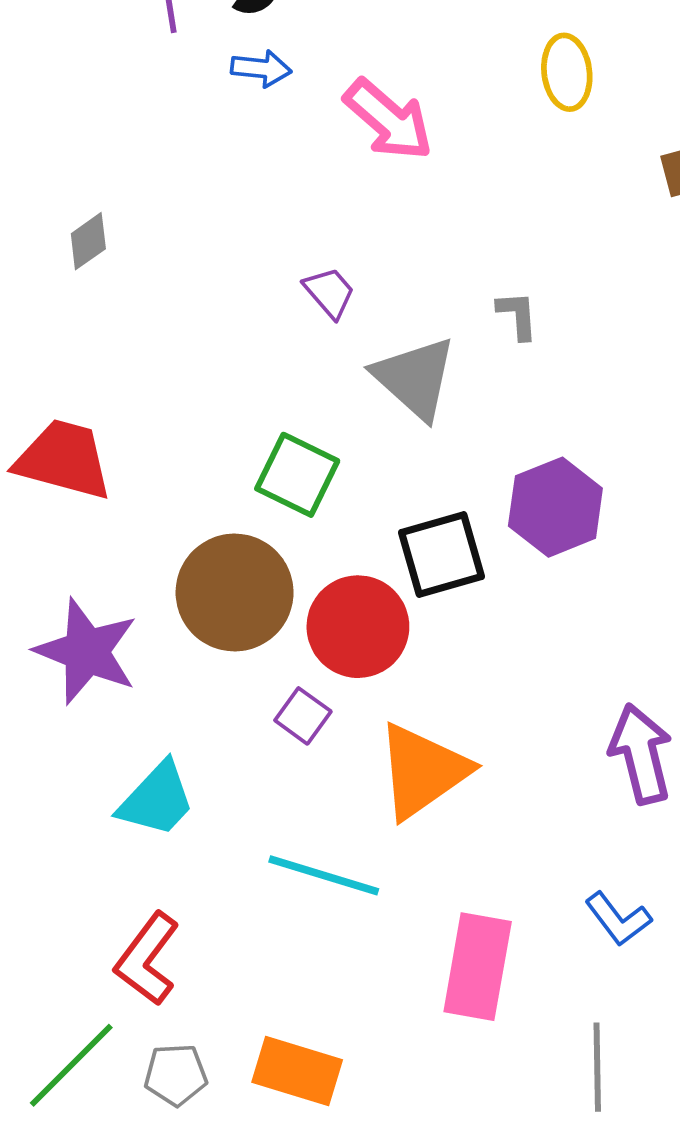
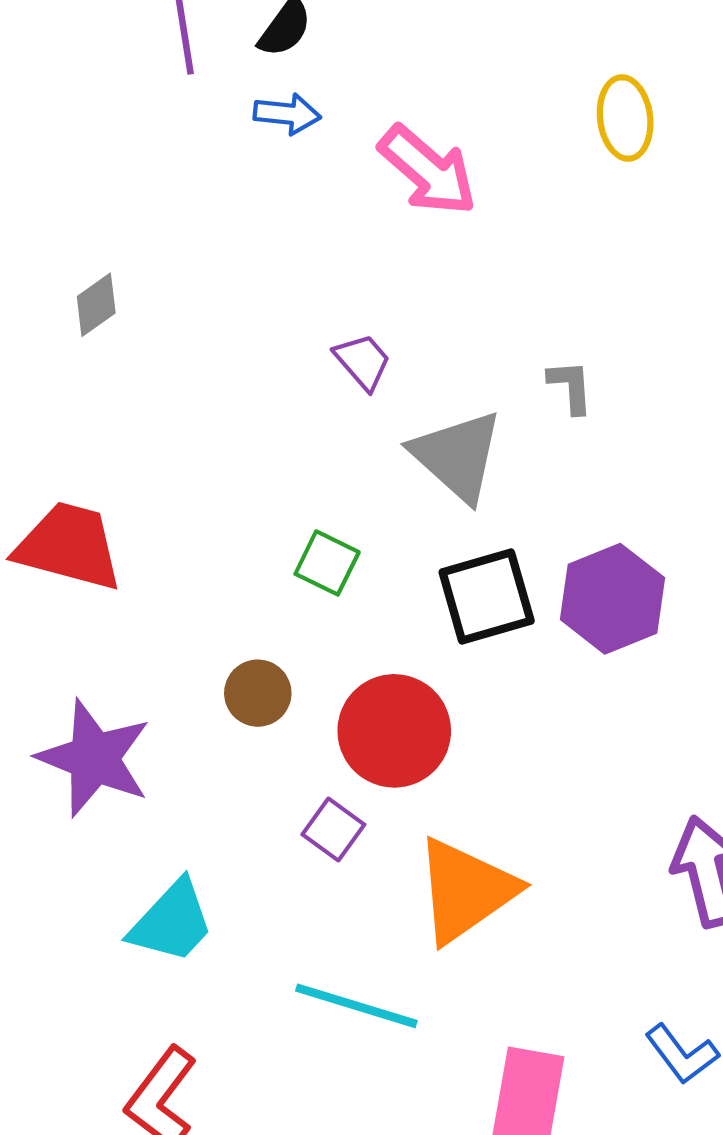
green square: (297, 475) -> (327, 563), size x0.7
black square: (442, 555) -> (487, 597), moved
brown circle: (235, 592) -> (258, 693), size x0.5

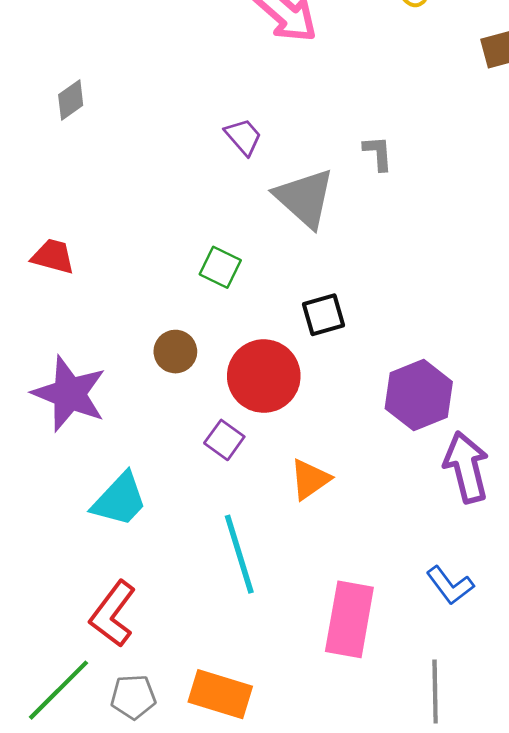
red trapezoid: (69, 546) -> (53, 256), size x0.6
black square: (487, 597) -> (324, 315), moved, size x0.7
purple hexagon: (613, 599) -> (419, 395), moved
orange triangle: (466, 890) -> (310, 479), size x0.6
cyan line: (356, 1006) -> (239, 554), turned 56

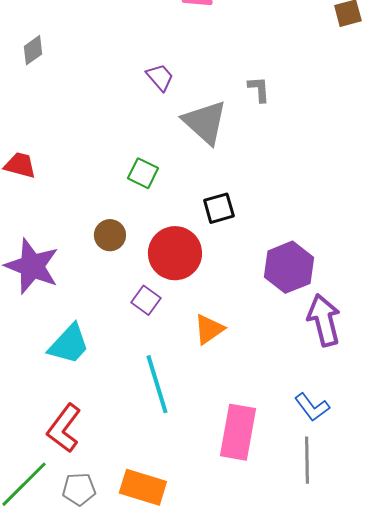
gray line: (435, 691) -> (307, 460), moved

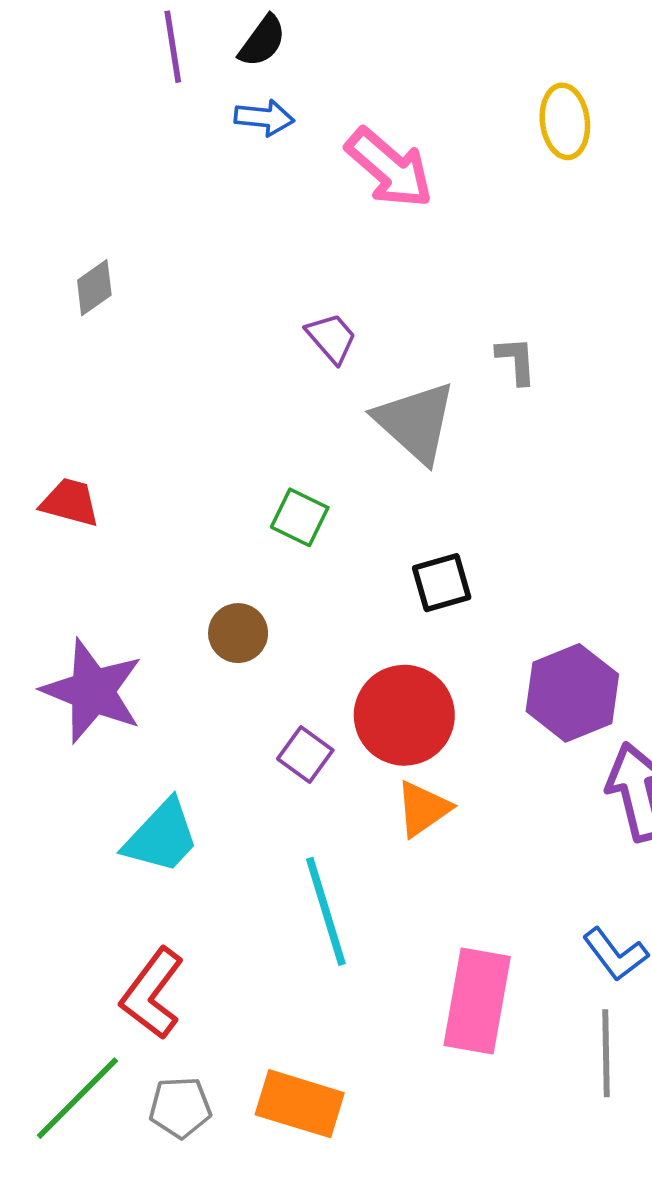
red circle: (175, 253) -> (404, 715), moved

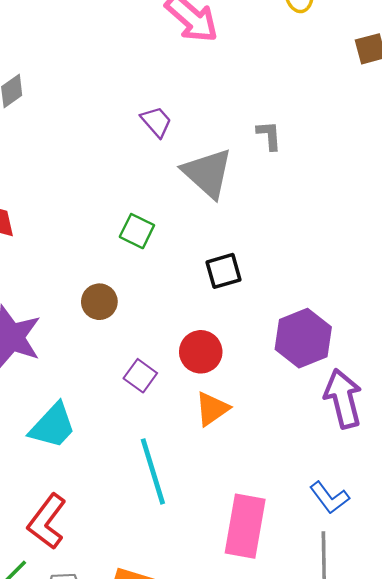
red circle: (404, 715) -> (201, 352), size x0.7

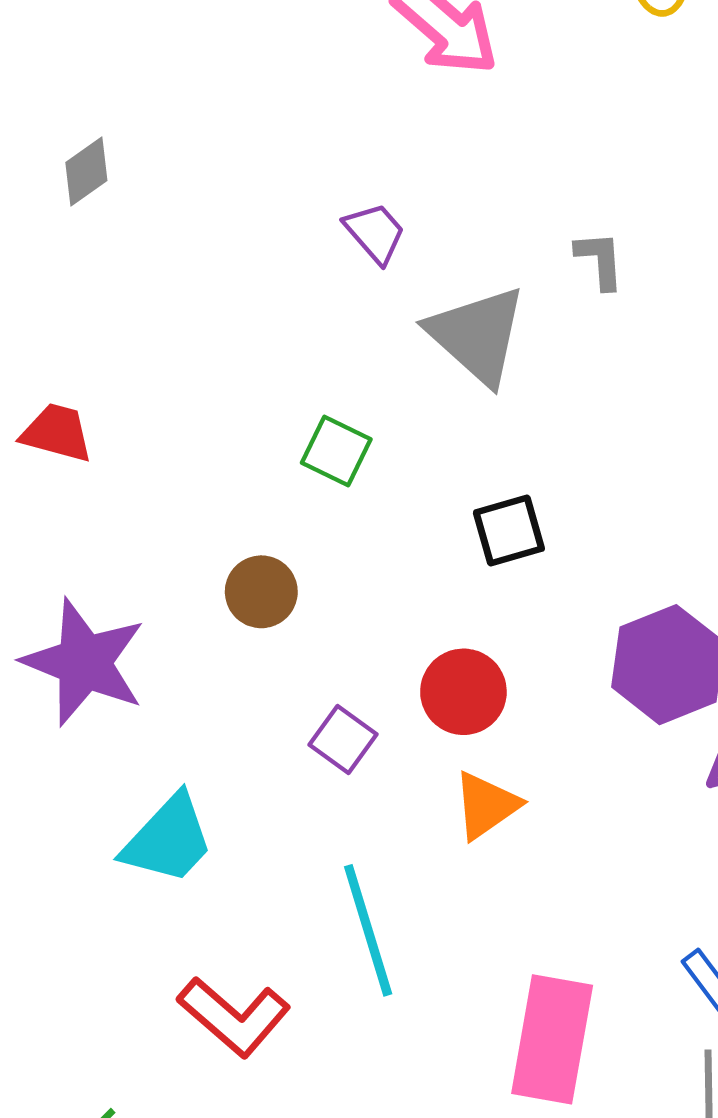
red L-shape: (47, 522) -> (234, 1017), moved, turned -86

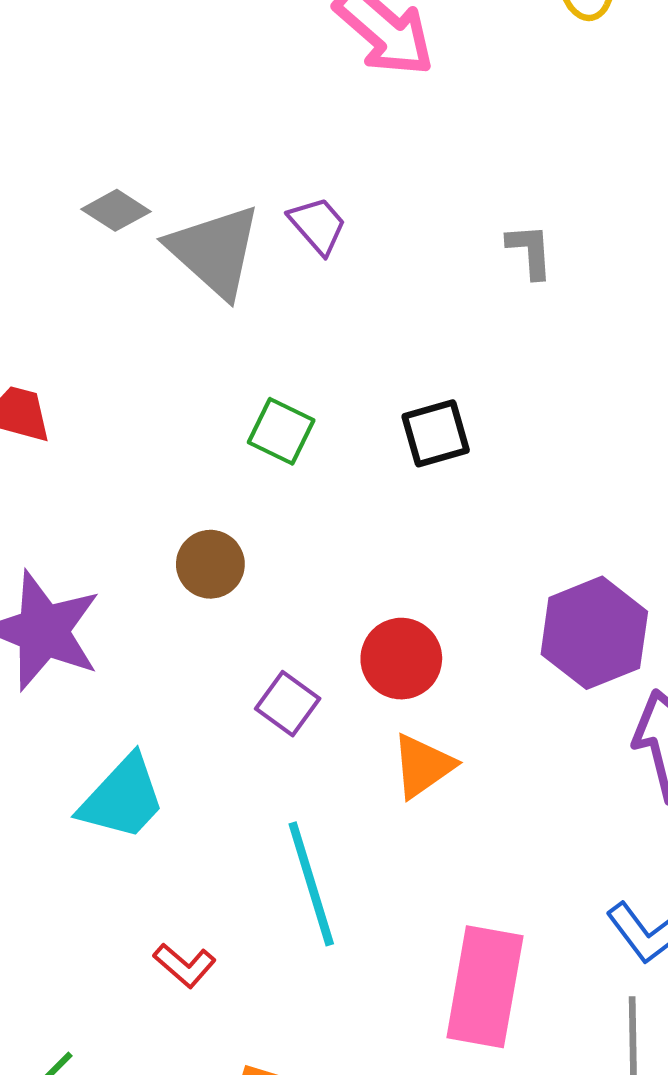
gray diamond: (86, 172) -> (116, 210), moved, turned 68
gray triangle: (477, 335) -> (215, 251), moved
black square: (509, 530) -> (436, 433), moved
red L-shape: (234, 1017) -> (185, 965), size x0.6

